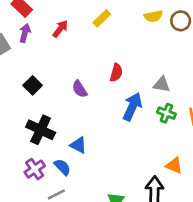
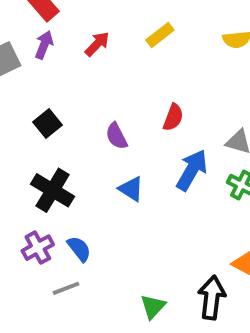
blue triangle: (78, 145) -> (131, 189), moved

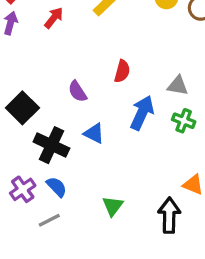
black square: (47, 123) -> (22, 108), moved, size x1.4
black cross: (53, 190) -> (51, 145), moved
green triangle: (153, 306) -> (113, 206), moved

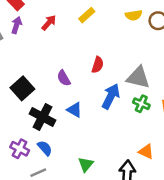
gray triangle: (178, 86) -> (138, 77), size x1.5
purple cross: (23, 189) -> (20, 149), turned -30

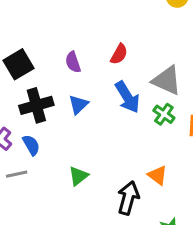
blue arrow: (111, 96) -> (127, 97), turned 110
blue triangle: (74, 110) -> (78, 105), turned 35
black cross: (43, 117) -> (36, 105), turned 35

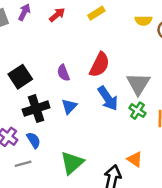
red semicircle: (119, 54) -> (100, 65), size x1.5
gray triangle: (167, 80) -> (138, 84), turned 40
green triangle: (78, 176) -> (72, 163), size x1.5

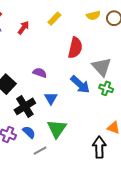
red semicircle: (100, 65) -> (75, 48), moved
purple semicircle: (63, 73) -> (40, 73), turned 144
green triangle: (72, 163) -> (57, 129), moved
gray line: (23, 164) -> (40, 151), moved

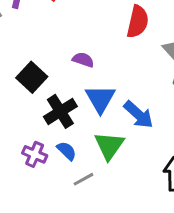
blue arrow: (80, 84) -> (138, 115), moved
blue triangle: (51, 98) -> (100, 99), size x1.5

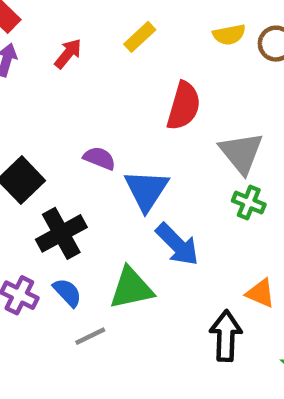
blue triangle: (100, 99) -> (146, 190), moved
green triangle: (109, 146) -> (131, 288), turned 40

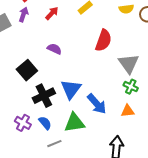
purple semicircle: (99, 158) -> (54, 49), moved
blue triangle: (146, 190) -> (71, 89), moved
orange triangle: (260, 293) -> (128, 111), moved, turned -32

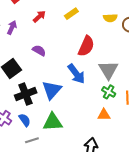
purple arrow: (23, 14) -> (12, 28), moved
blue arrow: (97, 104) -> (76, 74), moved

